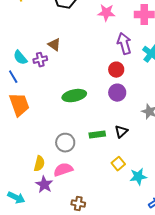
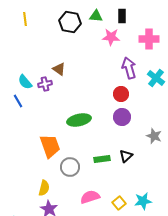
orange trapezoid: (19, 105) -> (50, 146), moved
yellow square: (118, 164) -> (119, 203), moved
pink semicircle: (63, 170) -> (90, 197), moved

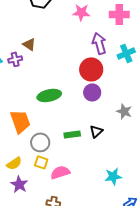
cyan cross: (156, 78) -> (126, 53), turned 30
red circle: (121, 94) -> (91, 69), size x1.5
yellow semicircle: (44, 188) -> (14, 163), turned 42
yellow square: (119, 203) -> (41, 162), moved, turned -32

